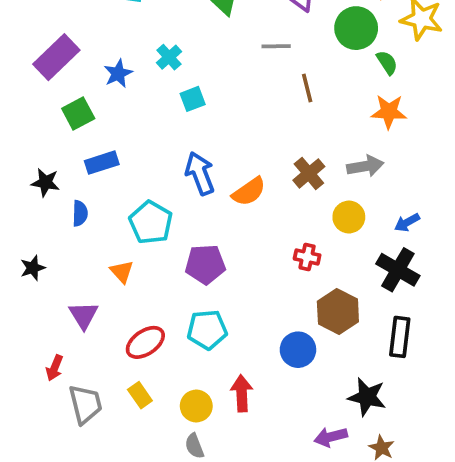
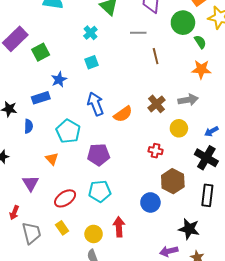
cyan cross: (169, 57) -> (90, 33), moved
blue star: (118, 73) -> (59, 80), moved
green square: (78, 113) -> (41, 52), moved

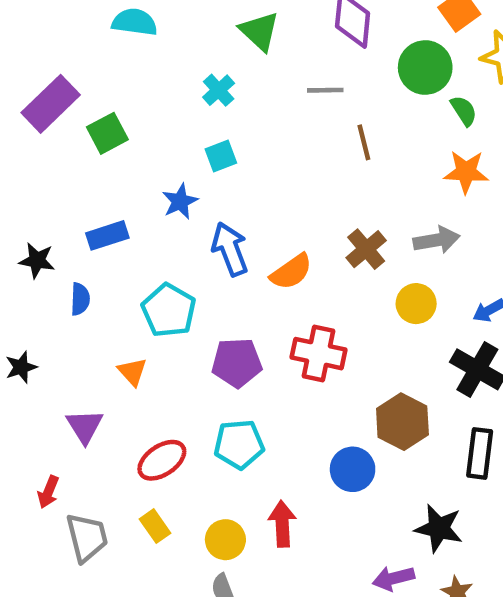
blue star: (59, 80) -> (180, 201), moved
red cross: (156, 151) -> (318, 354), moved, size x1.6

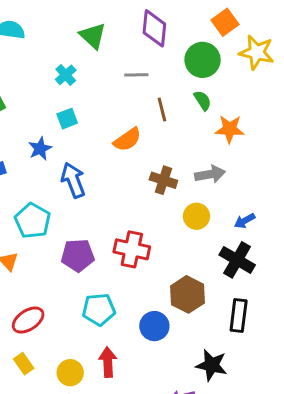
green semicircle: (464, 111) -> (203, 100), moved
brown cross: (366, 249) -> (163, 180), turned -32
orange semicircle: (291, 272) -> (127, 140), moved
cyan pentagon: (239, 444) -> (99, 310), moved

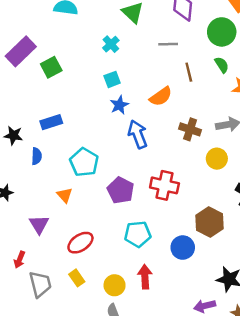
blue star: (40, 149) -> (119, 105), moved
blue arrow: (73, 180) -> (138, 134), moved
purple pentagon: (78, 255) -> (121, 190), turned 30

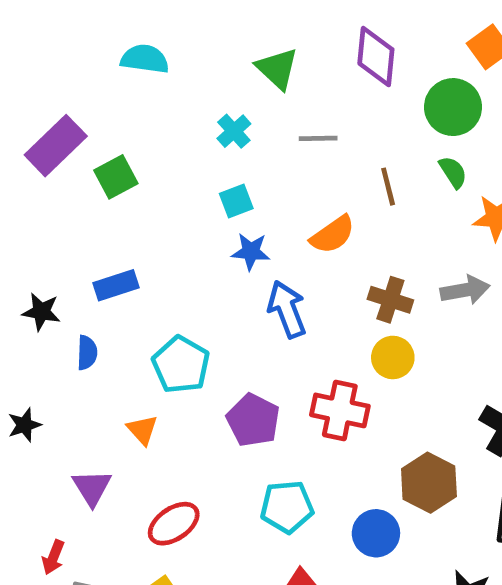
gray line: (168, 44) -> (318, 138), moved
blue star: (119, 105) -> (251, 252), turned 30
yellow circle: (217, 159) -> (393, 357), moved

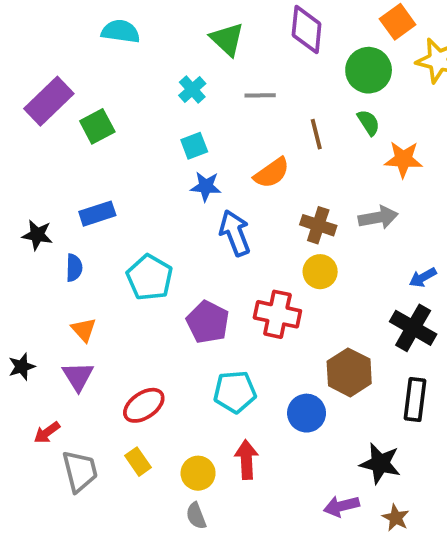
black star: (24, 425) -> (22, 367), moved
orange triangle: (142, 430) -> (84, 330), moved
red arrow: (53, 557) -> (47, 432), turned 32

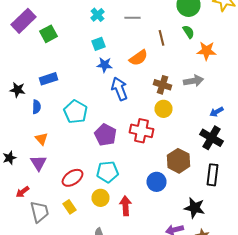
cyan pentagon: (235, 392) -> (108, 172), moved
yellow circle: (198, 473) -> (100, 198), moved

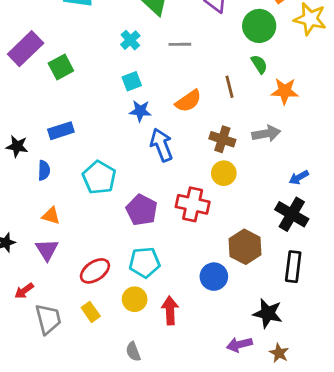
brown line: (162, 38) -> (229, 87), moved
orange triangle: (42, 139) -> (51, 216), turned -32

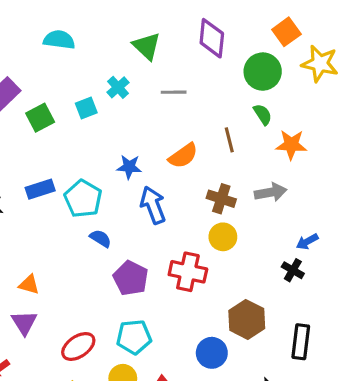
cyan square: (132, 81) -> (86, 108), moved
blue semicircle: (44, 170) -> (101, 238), moved, turned -60
cyan pentagon: (99, 177) -> (83, 199), moved
black cross: (292, 214) -> (293, 270), moved, size x0.6

